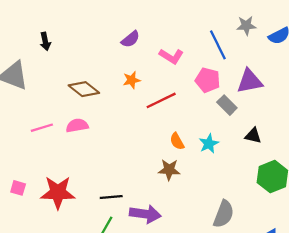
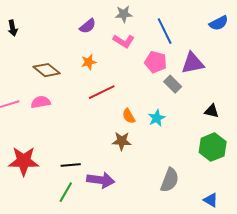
gray star: (246, 26) -> (124, 14), moved
red line: (161, 100) -> (102, 92), moved
black triangle: (253, 136) -> (212, 111), moved

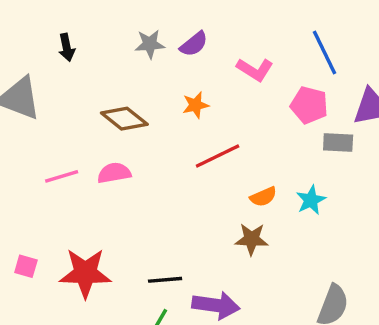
gray star: (124, 14) -> (150, 44), moved
gray rectangle: (173, 84) -> (338, 142), turned -42
orange semicircle: (129, 116) -> (263, 197), turned -84

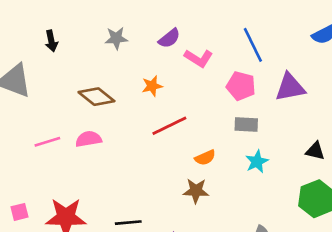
purple semicircle: (194, 44) -> (169, 38), moved
gray rectangle: (338, 142) -> (246, 124), moved
cyan star: (311, 200) -> (257, 162), moved
pink square: (26, 266) -> (20, 212), turned -30

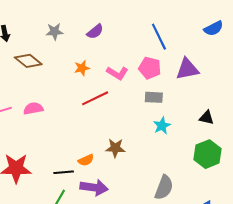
pink L-shape: (199, 58) -> (117, 73), moved
brown diamond: (96, 97) -> (28, 61), moved
orange semicircle: (205, 158) -> (86, 160), moved

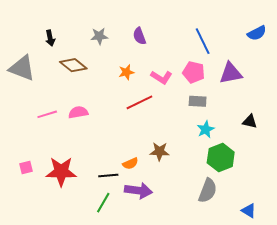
purple semicircle: (95, 32) -> (139, 36), turned 108
green hexagon: (207, 154) -> (221, 157), moved

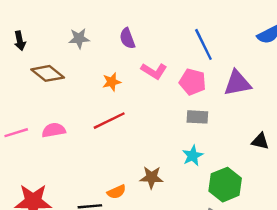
pink L-shape: (162, 77) -> (154, 71), moved
red line: (139, 102) -> (109, 121), moved
cyan star: (206, 129) -> (193, 156), moved

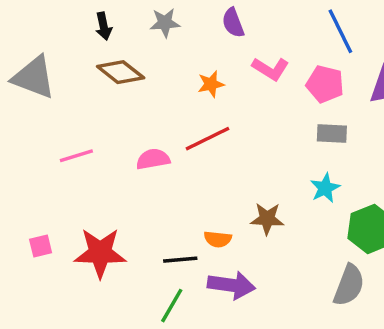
black arrow: (20, 41) -> (104, 26), moved
pink semicircle: (54, 130) -> (153, 159), moved
orange semicircle: (116, 192) -> (218, 239), turned 30

